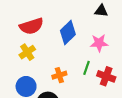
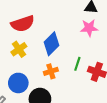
blue diamond: (68, 33) -> (52, 44), moved
pink star: (99, 43) -> (89, 28), moved

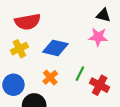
blue diamond: (52, 44) -> (55, 48), turned 50
orange cross: (51, 71) -> (50, 77), turned -32

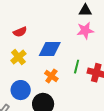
red semicircle: (28, 22) -> (20, 32), size x0.6

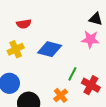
orange cross: (51, 76) -> (61, 95), moved

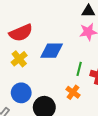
red semicircle: (24, 24) -> (21, 33), size x1.6

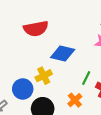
yellow cross: (19, 59) -> (44, 76), moved

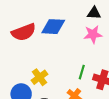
blue diamond: (63, 53) -> (53, 27), moved

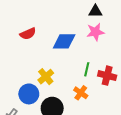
blue diamond: (53, 27) -> (64, 41), moved
red semicircle: (24, 32) -> (28, 34), size x0.7

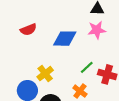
green line: (87, 69) -> (87, 67), turned 32

